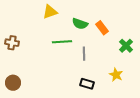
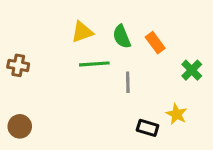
yellow triangle: (50, 12) -> (82, 32), moved
green semicircle: (80, 24) -> (122, 37), turned 49
black rectangle: (87, 84) -> (148, 128), moved

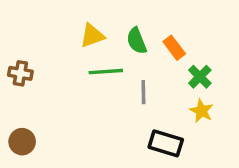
green cross: (192, 70) -> (200, 77), moved
yellow star: (177, 114) -> (202, 111), moved
black rectangle: (148, 128) -> (166, 143), size x1.4

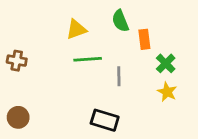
green semicircle: (137, 41) -> (120, 21), moved
orange rectangle: (174, 48) -> (144, 39), turned 30
black rectangle: (166, 143) -> (105, 120), moved

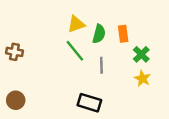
green semicircle: (120, 21) -> (99, 34), moved, turned -144
yellow triangle: (76, 29) -> (76, 24), moved
green line: (88, 59) -> (75, 51), turned 55

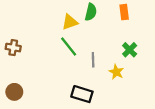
green semicircle: (99, 34) -> (91, 12), moved
orange rectangle: (123, 34) -> (124, 12), moved
yellow star: (142, 78) -> (116, 72), moved

